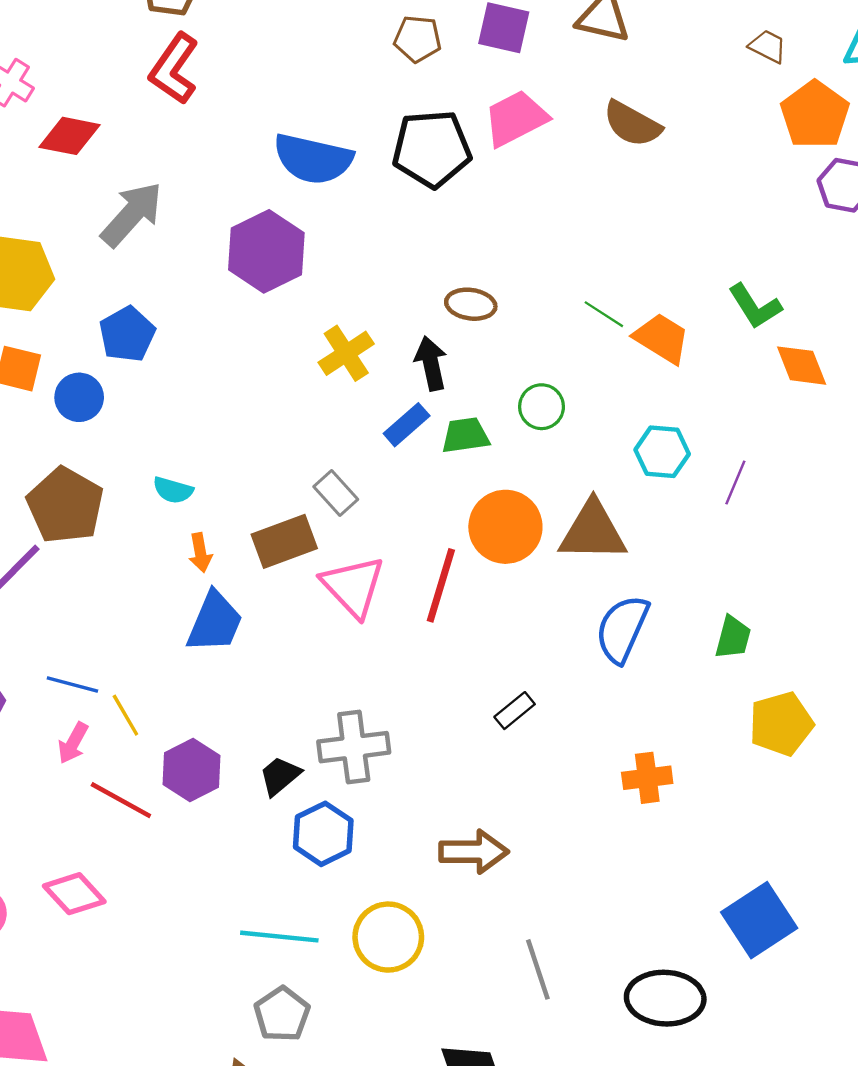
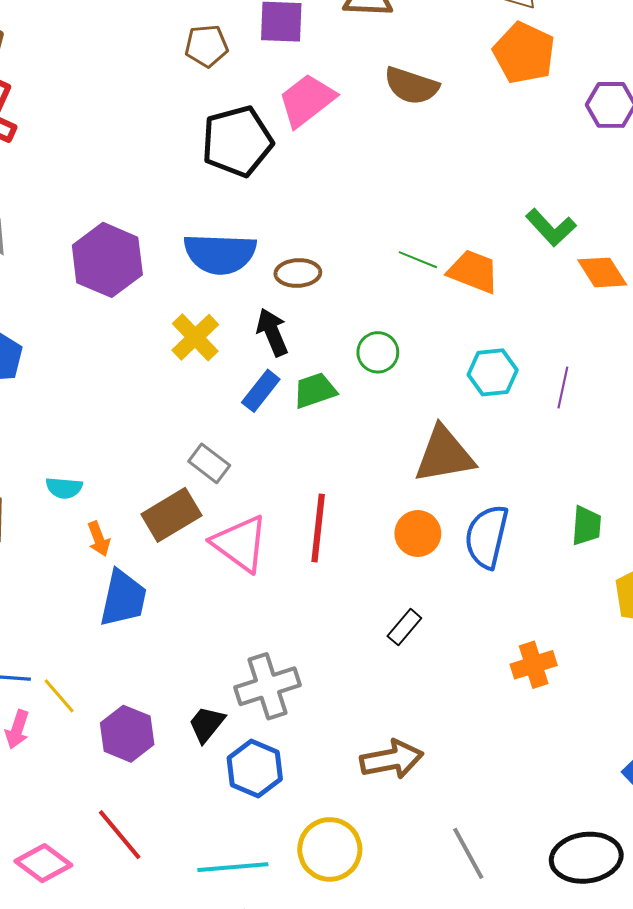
orange pentagon: (815, 115) -> (524, 53), moved
blue semicircle: (313, 159) -> (220, 254), moved
orange circle: (505, 527) -> (418, 534), moved, size x0.7
red line: (121, 800) -> (120, 835), moved, turned 32

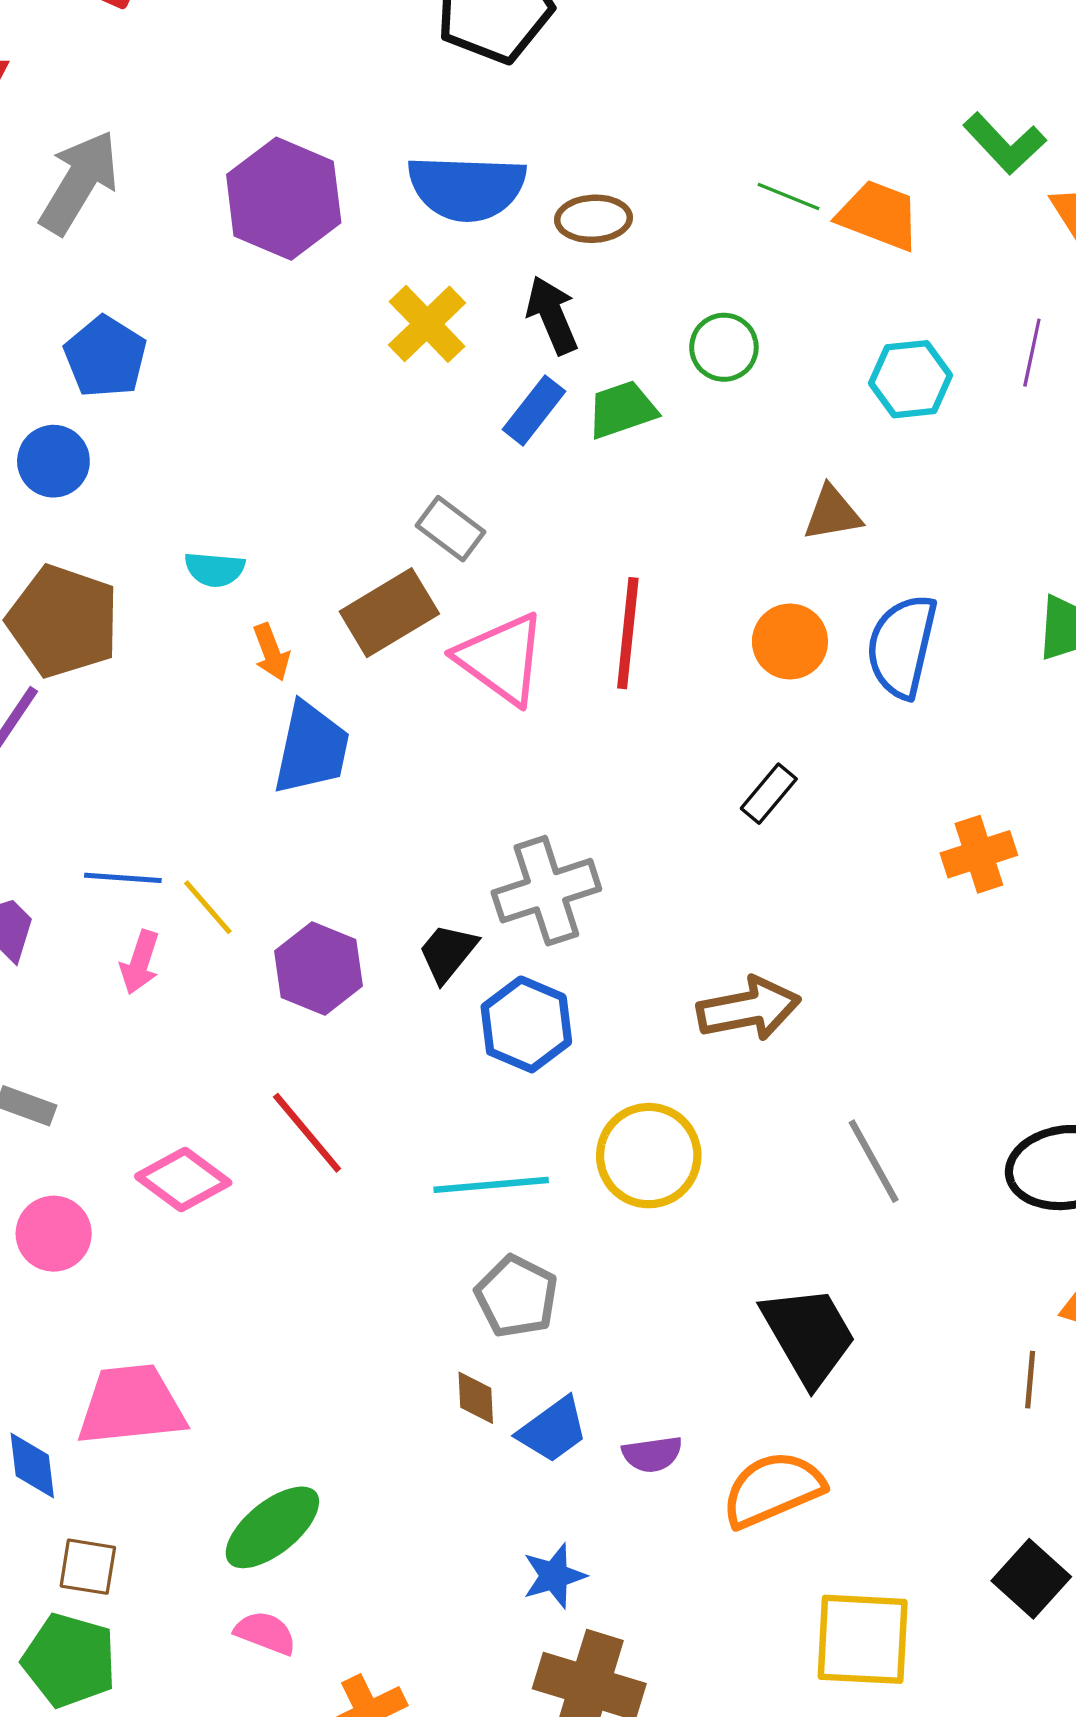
purple line: (563, 387) -> (1032, 353), moved
brown triangle: (444, 455) -> (832, 513), size x0.6

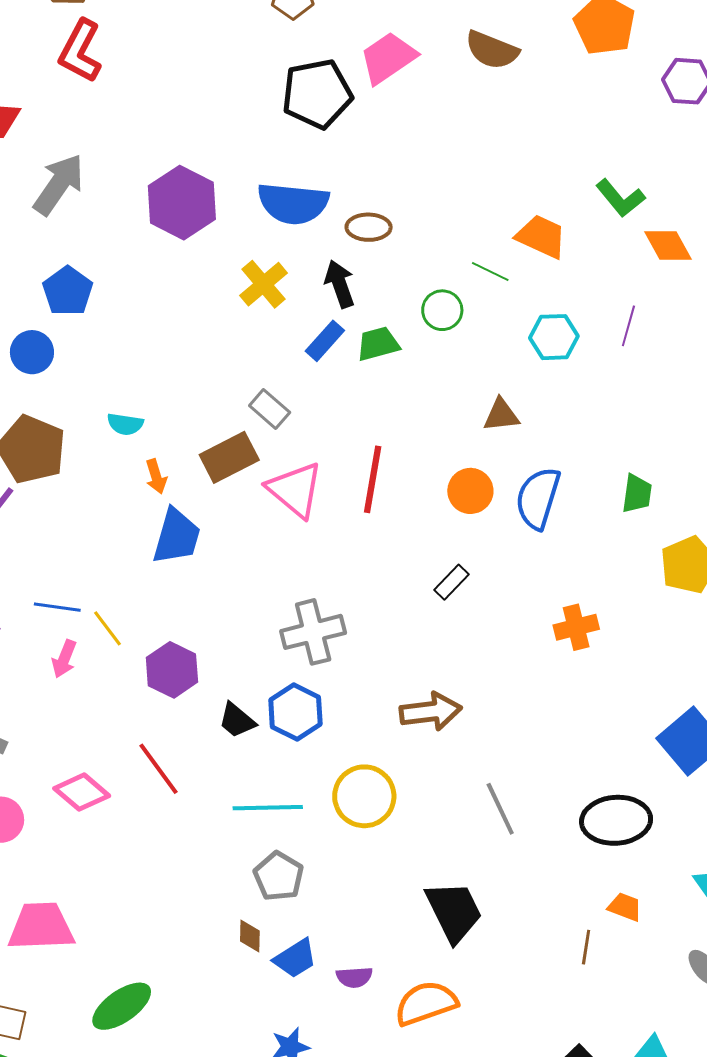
green line: (788, 196) -> (490, 271), moved
black trapezoid: (448, 953) -> (237, 720), moved, turned -93

